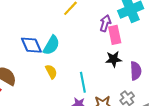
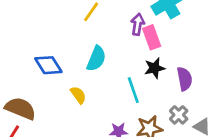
cyan semicircle: (51, 45) -> (96, 59), moved
cyan line: (83, 82) -> (133, 90), moved

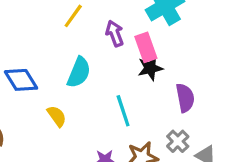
purple arrow: (138, 24) -> (115, 33), moved, turned -30
black star: (155, 68) -> (150, 68), moved

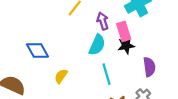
cyan semicircle: (79, 72) -> (97, 45), moved
yellow semicircle: (57, 116) -> (61, 76), turned -112

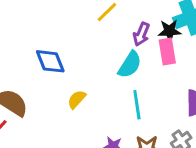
purple arrow: (103, 21) -> (141, 34), turned -147
black star: (126, 46) -> (170, 31), moved

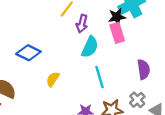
purple arrow: (141, 34) -> (82, 24), moved
blue diamond: (50, 61) -> (28, 53), turned -35

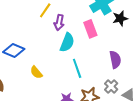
black star: (117, 17) -> (120, 18), moved
yellow semicircle: (53, 79) -> (36, 72), turned -72

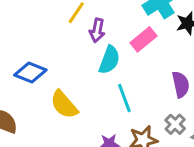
pink rectangle: (90, 29) -> (144, 39), turned 72
yellow semicircle: (36, 72) -> (64, 105), size x1.5

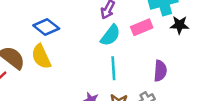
yellow semicircle: (64, 105) -> (41, 57), moved

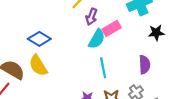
black star: (180, 25) -> (156, 33), moved
pink rectangle: (142, 27) -> (112, 28), moved

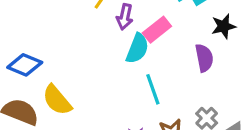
blue diamond: (39, 39) -> (25, 65), moved
purple semicircle: (145, 65) -> (204, 58), moved

